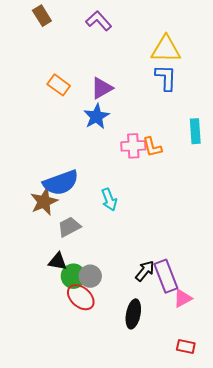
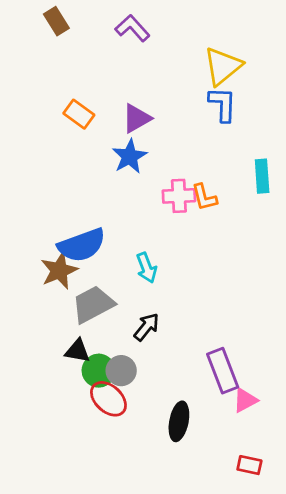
yellow triangle: (166, 49) -> (223, 66), turned -40
gray trapezoid: (69, 227) -> (93, 304), size x1.4
black arrow: (145, 271) -> (147, 327), moved

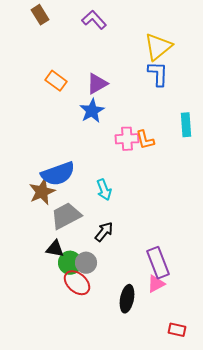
pink triangle: (245, 400) -> (156, 284), moved

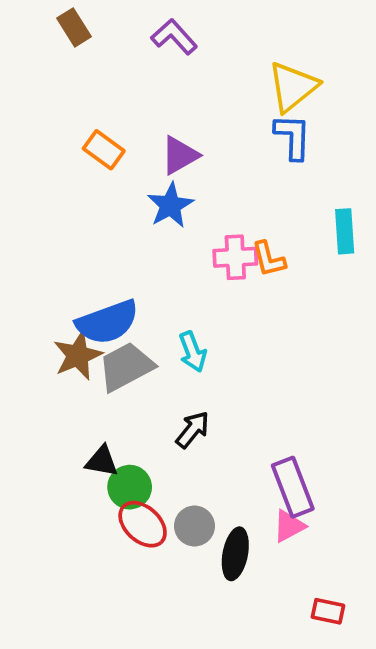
gray trapezoid: (66, 216) -> (126, 367), moved
gray circle: (86, 263) -> (194, 526), moved

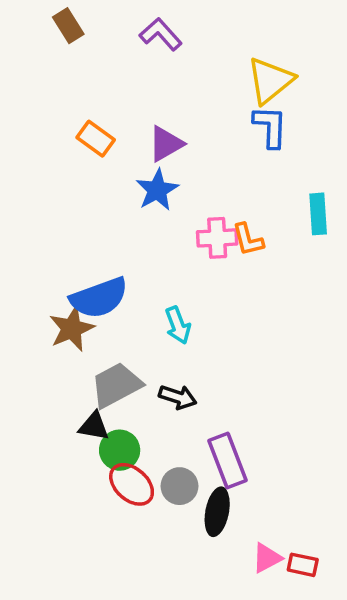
gray trapezoid: (126, 367) -> (116, 385), moved
black arrow: (193, 430) -> (178, 397), turned 69
purple rectangle: (293, 487) -> (227, 460), moved
pink triangle: (289, 526) -> (267, 558), moved

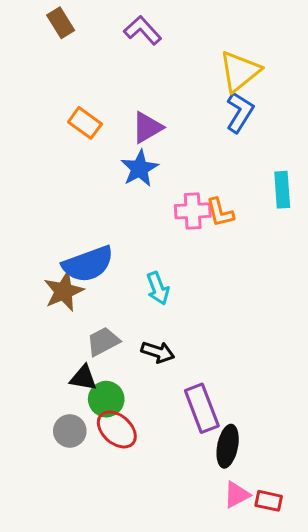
blue L-shape: (270, 127) -> (240, 112), turned 30
gray trapezoid: (116, 385) -> (103, 341), size x0.7
gray circle: (179, 486) -> (70, 431), moved
black ellipse: (217, 512) -> (228, 446), moved

